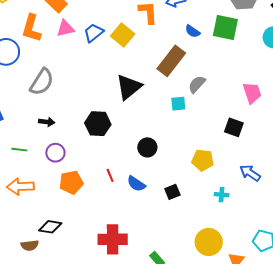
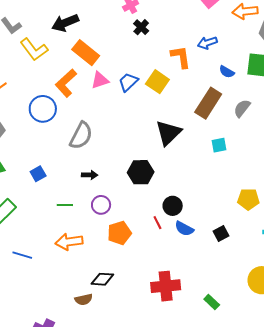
orange L-shape: (31, 28) -> (66, 83), turned 36
gray semicircle: (197, 84) -> (242, 108), moved
black circle: (147, 147) -> (173, 206), moved

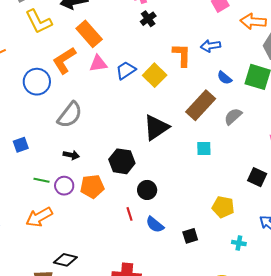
purple circle: (101, 205) -> (64, 186), moved
black circle: (173, 206) -> (147, 190), moved
orange pentagon: (119, 233) -> (92, 186), moved
orange arrow: (69, 242) -> (39, 217), turned -32

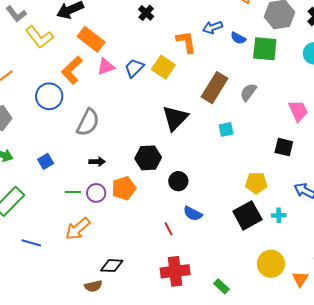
blue semicircle: (224, 78) -> (238, 38), moved
red line: (130, 214) -> (169, 229), moved
black square: (190, 236) -> (247, 215), moved, size x1.8

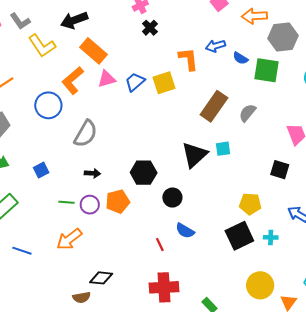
yellow square: (163, 67) -> (164, 83), turned 35
black triangle: (175, 118) -> (194, 155), moved

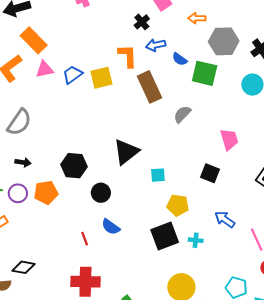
orange arrow: (254, 16) -> (197, 18), size x0.7
black cross: (150, 28) -> (142, 22), moved
brown rectangle: (214, 106) -> (149, 87), moved, turned -64
cyan square: (223, 149) -> (158, 175), moved

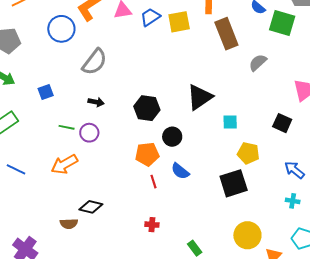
orange pentagon: (46, 192) -> (147, 154), moved
cyan cross: (196, 240) -> (293, 201), moved
red cross: (85, 282) -> (152, 225), size x0.5

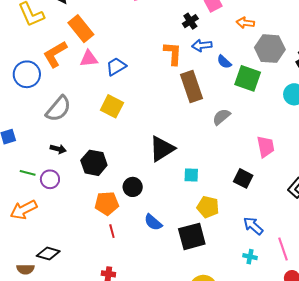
yellow square: (179, 22) -> (112, 106), moved, turned 35
black hexagon: (147, 108) -> (94, 163), moved
blue semicircle: (180, 171) -> (153, 222), moved

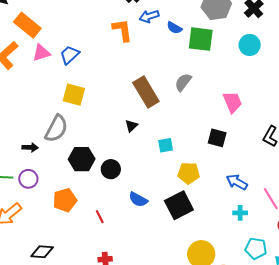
brown rectangle: (191, 87) -> (146, 92), moved
gray semicircle: (58, 109) -> (56, 129), moved
black triangle: (162, 149) -> (131, 126), size x0.5
black hexagon: (94, 163) -> (82, 159), moved
orange pentagon: (107, 203) -> (65, 200), moved

